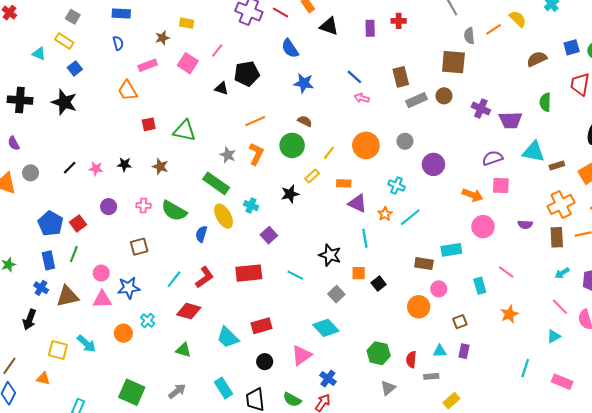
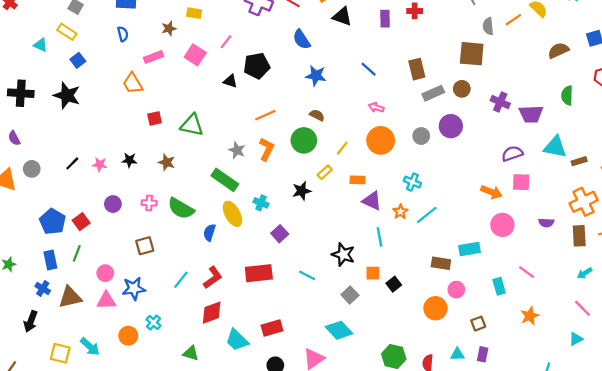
pink arrow: (362, 98) -> (376, 107), moved
purple circle: (433, 164) -> (451, 126), moved
red diamond: (189, 311) -> (212, 313), moved, turned -35

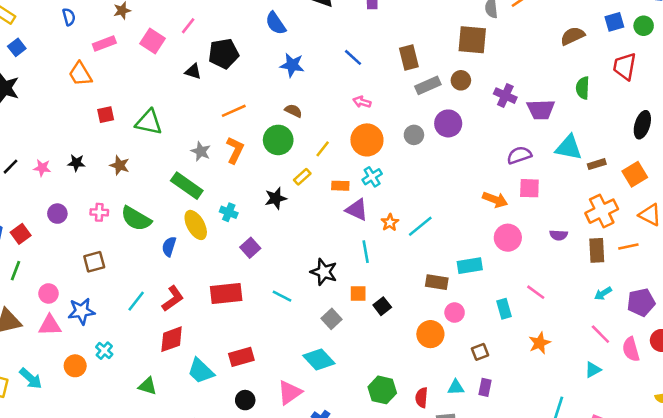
cyan cross: (412, 182) -> (372, 177), moved, turned 35

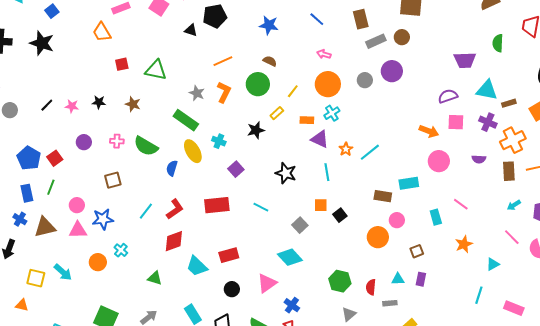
purple cross: (505, 96) -> (488, 122), moved
black star: (324, 272) -> (286, 173), moved
cyan triangle: (593, 370) -> (493, 264), moved

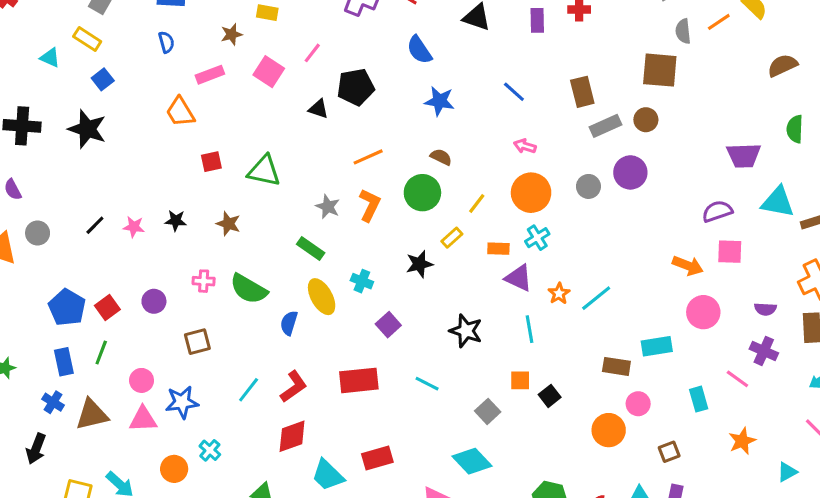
green rectangle: (186, 120) -> (311, 249), size x0.7
purple cross: (488, 122) -> (764, 351), moved
purple circle: (84, 142) -> (154, 301), moved

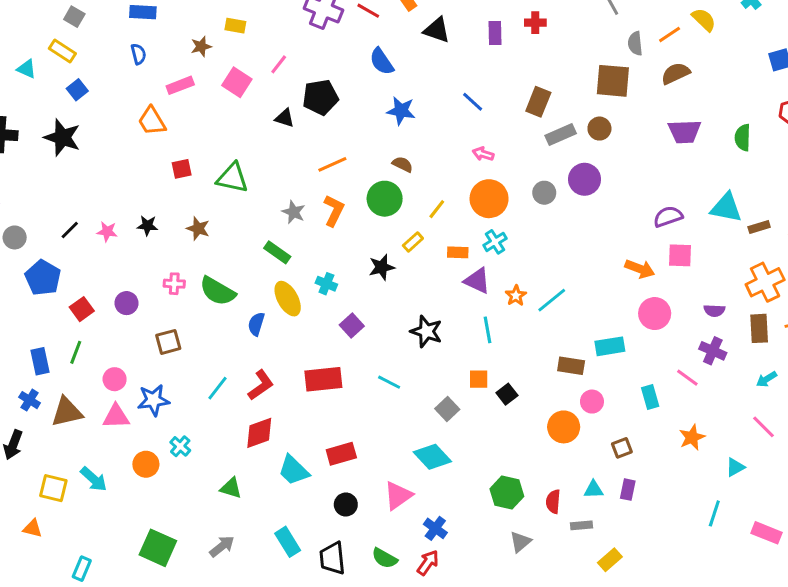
brown semicircle: (782, 65) -> (676, 73), moved
brown rectangle: (582, 92) -> (538, 102), turned 36
purple trapezoid: (744, 155) -> (684, 132), moved
blue pentagon: (67, 307) -> (43, 278), moved

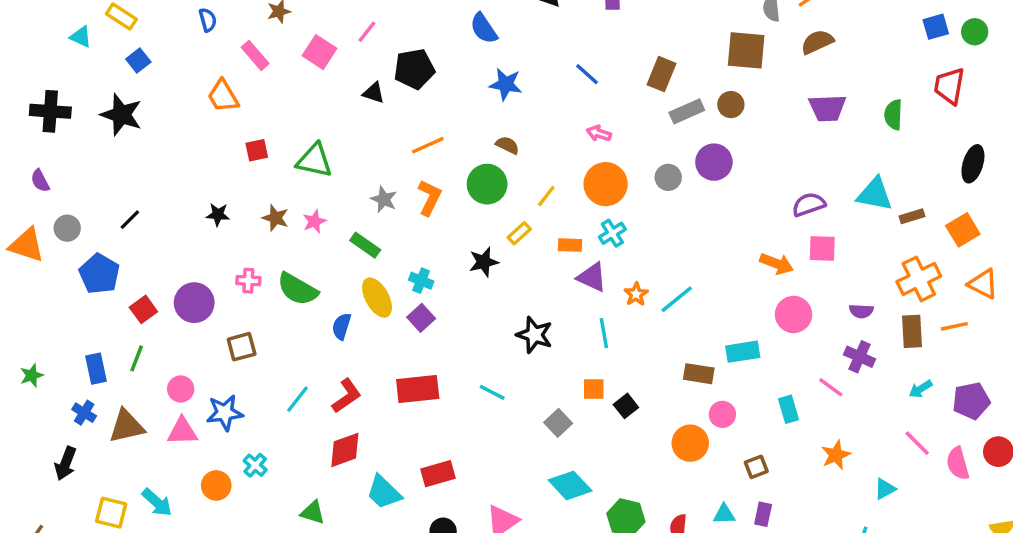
pink rectangle: (180, 85) -> (255, 55), turned 70
pink star: (107, 231) -> (314, 221), moved, turned -30
purple circle: (127, 303) -> (194, 303), size x1.5
purple square: (352, 325) -> (421, 318), moved
cyan diamond: (432, 457) -> (570, 485), moved

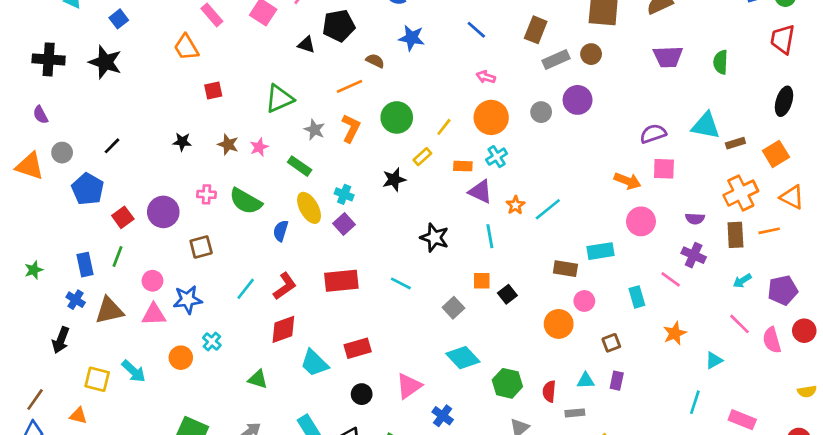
red trapezoid: (949, 86) -> (783, 39), moved
brown semicircle: (507, 145) -> (375, 61), moved
green triangle: (314, 160) -> (279, 99), moved, turned -36

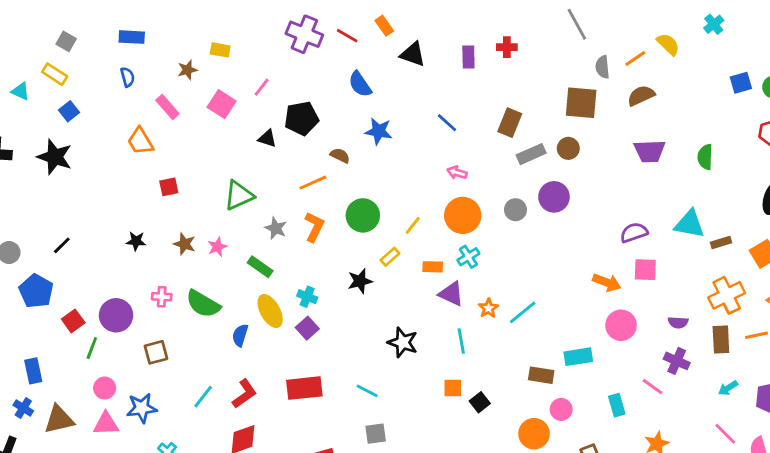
green line: (117, 256) -> (92, 348), moved
gray square: (453, 308) -> (376, 434), moved, turned 35

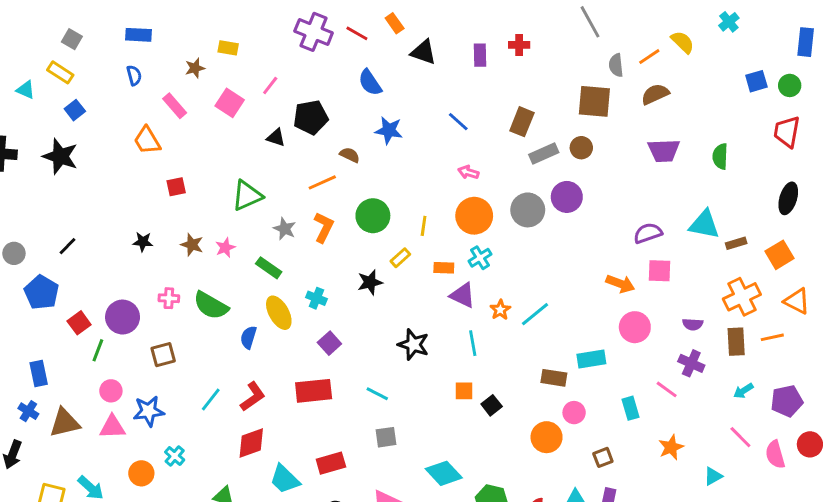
gray circle: (515, 210) -> (528, 210), size x1.5
yellow line: (413, 225) -> (424, 226), turned -30
purple square: (307, 328) -> (329, 343), moved

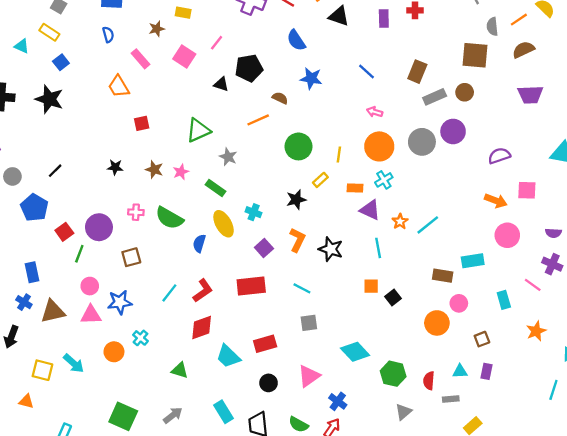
orange L-shape: (324, 227) -> (297, 240), moved
purple semicircle: (648, 233) -> (499, 156), moved

